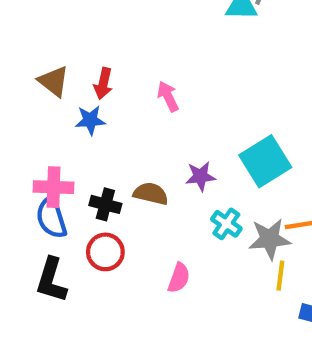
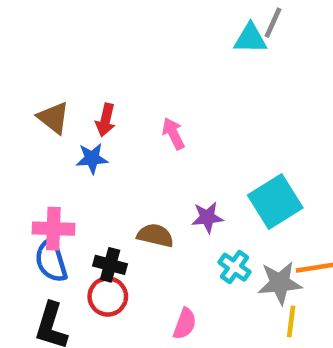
black cross: (105, 204) -> (110, 265), moved

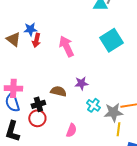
pink arrow: (173, 134) -> (66, 46), size x1.5
blue star: (92, 158) -> (30, 29), moved
cyan square: (275, 201) -> (111, 40), moved
black cross: (110, 265) -> (38, 104), turned -32

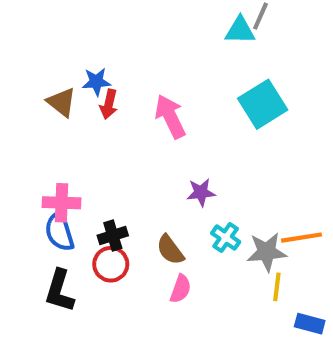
brown semicircle: (58, 91) -> (170, 250), moved, turned -140

